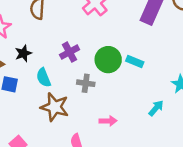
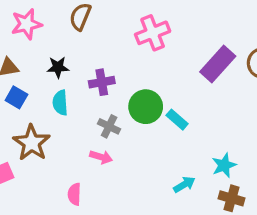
black star: (23, 53) -> (58, 67), moved
brown star: (55, 107) -> (32, 143), moved
pink arrow: (108, 121) -> (101, 157), moved

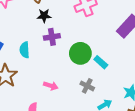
black star: (58, 67) -> (44, 16), moved
gray cross: (109, 126) -> (87, 86), moved

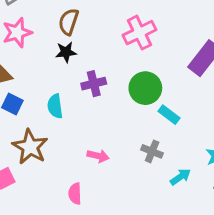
black star: (44, 16) -> (66, 52), moved
green circle: (80, 53) -> (145, 88), moved

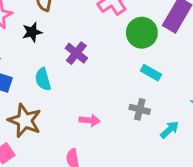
black star: (66, 52) -> (32, 32), moved
purple cross: (94, 84) -> (76, 53), turned -30
green circle: (145, 88) -> (142, 33), moved

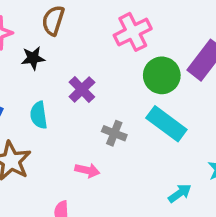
cyan rectangle: (151, 73) -> (166, 124), size x1.6
gray cross: (140, 109) -> (114, 133), moved

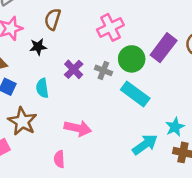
gray cross: (114, 133) -> (103, 70), moved
pink arrow: (87, 170) -> (78, 128), size x1.5
cyan arrow: (180, 193) -> (145, 145), size x1.5

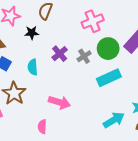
gray cross: (103, 70) -> (84, 56), turned 32
cyan rectangle: (135, 94) -> (109, 78), turned -65

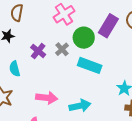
cyan rectangle: (109, 78) -> (90, 65), turned 55
cyan arrow: (114, 120) -> (80, 106), moved, turned 30

